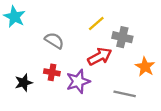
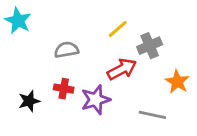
gray cross: (122, 37) -> (150, 46), turned -36
gray semicircle: (54, 41) -> (66, 50), turned -42

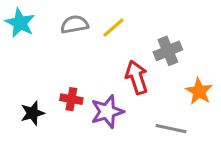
yellow line: (118, 29) -> (113, 28), moved
gray semicircle: (66, 50) -> (75, 24), moved
red arrow: (122, 69) -> (137, 77), turned -80

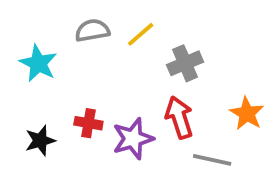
cyan star: (20, 23) -> (38, 63), moved
gray cross: (168, 51) -> (185, 63), moved
red arrow: (137, 77) -> (179, 117), moved

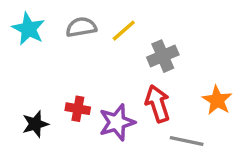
cyan star: (38, 63) -> (28, 29), moved

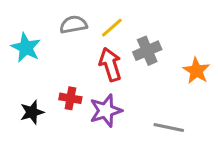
cyan star: (28, 29) -> (26, 48), moved
orange star: (217, 100) -> (196, 71), moved
red arrow: (158, 104) -> (110, 65), moved

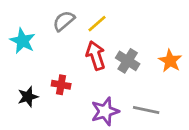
gray semicircle: (73, 25) -> (64, 21), turned -30
gray cross: (147, 51) -> (128, 61), moved, turned -35
purple star: (106, 111) -> (105, 111), moved

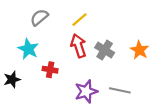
gray semicircle: (64, 21) -> (39, 17), moved
cyan star: (23, 41) -> (28, 49), moved
black star: (28, 97) -> (12, 79), moved

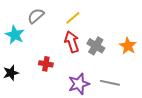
cyan star: (28, 49) -> (15, 35), moved

